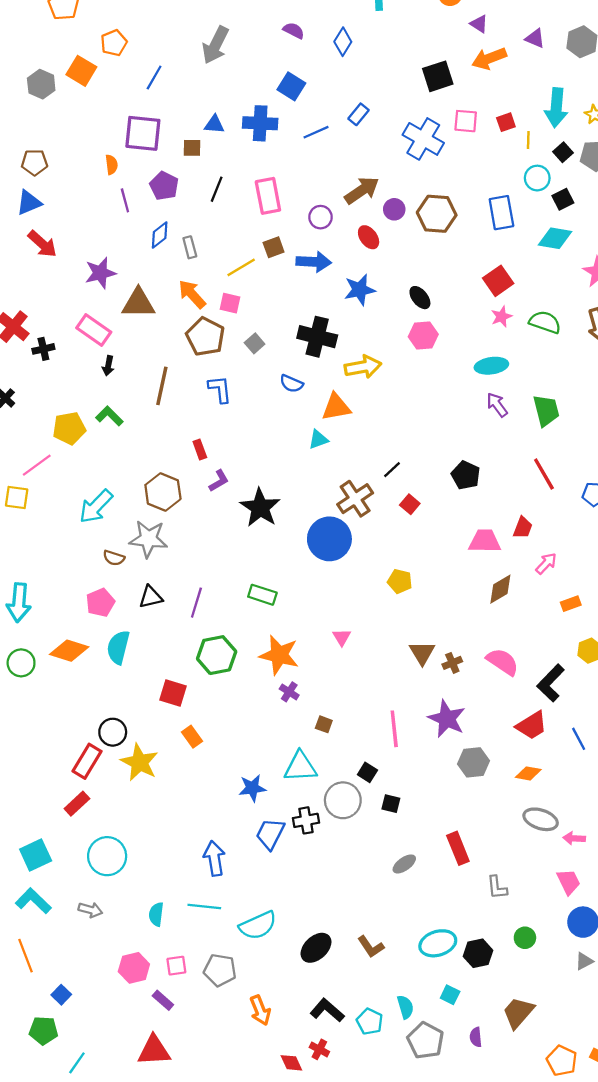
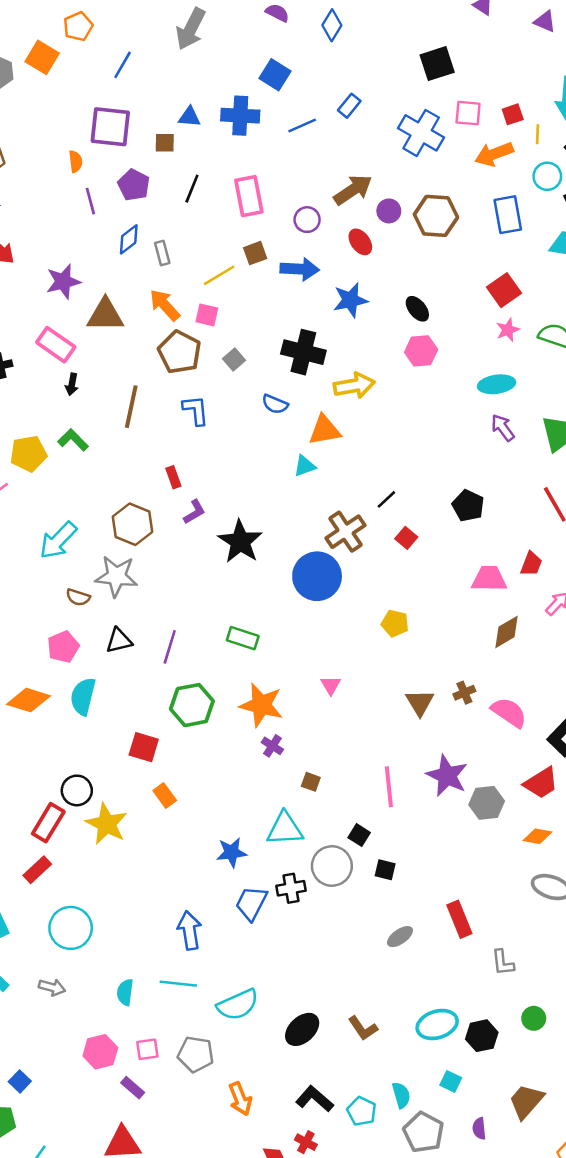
orange arrow: (489, 58) -> (494, 154), moved
brown cross: (452, 663) -> (464, 693), moved
gray hexagon: (474, 762) -> (487, 803), moved

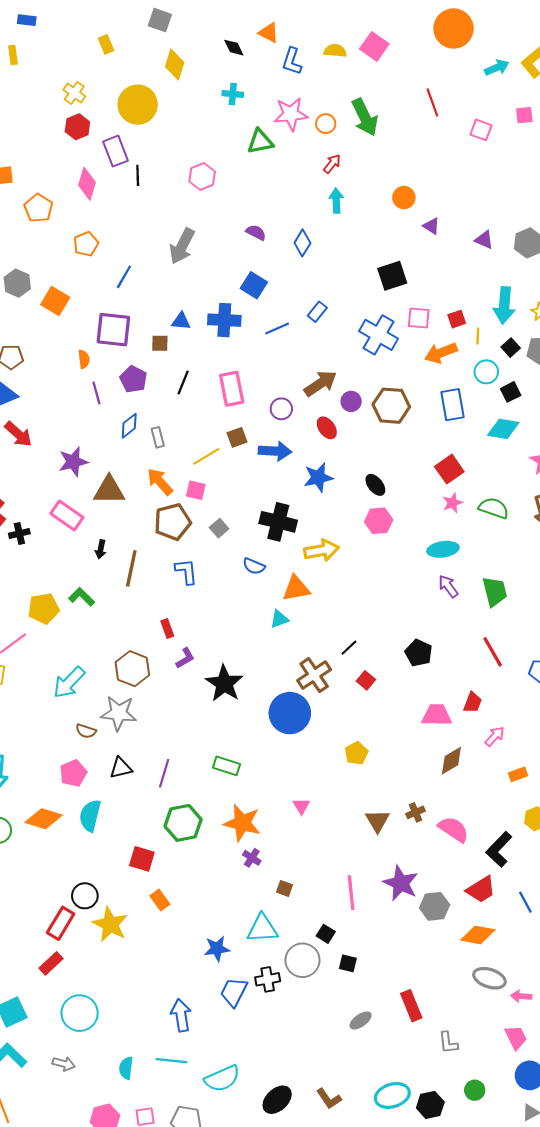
orange square: (42, 57) -> (55, 301), moved
brown pentagon: (180, 352) -> (173, 522), turned 30
black arrow: (72, 384) -> (101, 549), moved
yellow pentagon: (395, 623) -> (356, 753), turned 30
orange diamond: (537, 836) -> (478, 935), size x1.4

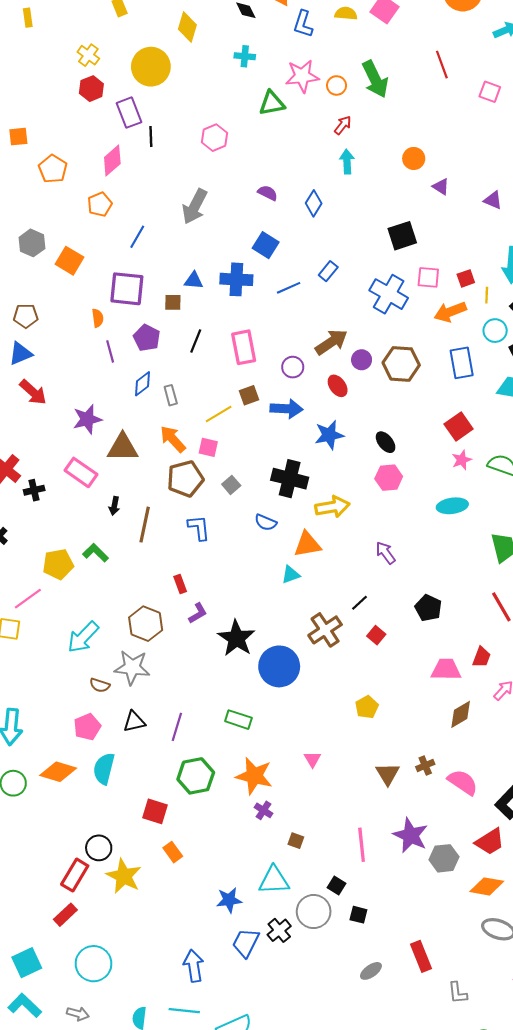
pink diamond: (87, 184) -> (112, 161), moved, turned 32
purple arrow: (448, 586) -> (386, 553), moved
blue circle: (290, 713) -> (279, 666), moved
black cross: (268, 979) -> (279, 930), turned -30

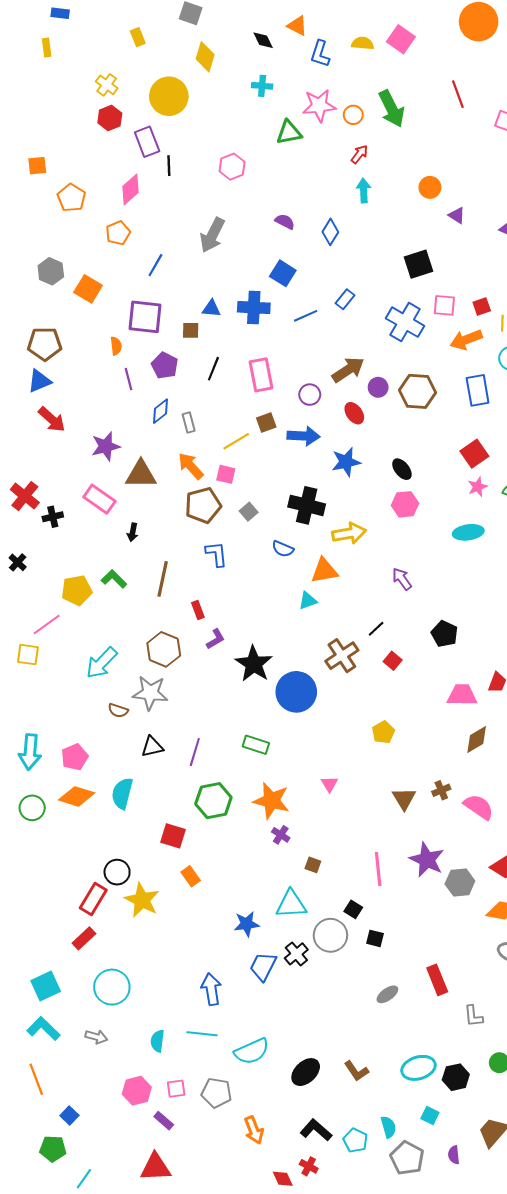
brown pentagon: (26, 316) -> (45, 344), size x1.4
brown line: (145, 525) -> (163, 579), moved
pink pentagon: (87, 727) -> (75, 757), moved

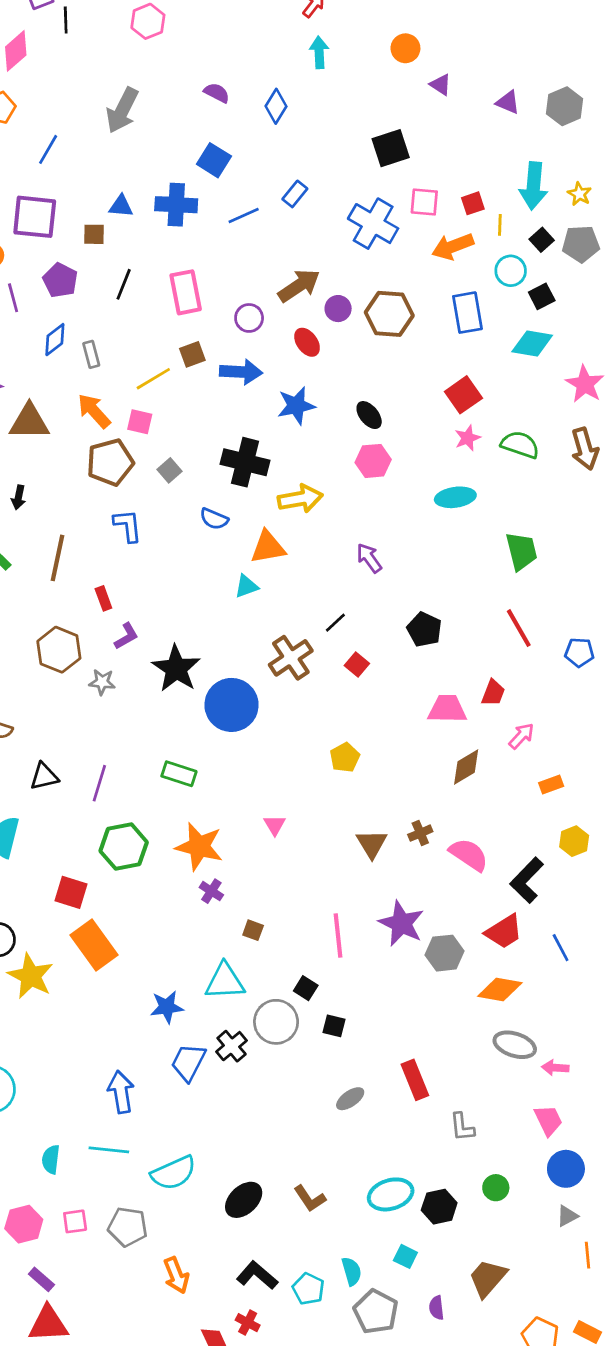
gray star: (150, 693) -> (102, 682), moved, size x0.6
orange rectangle: (191, 876) -> (94, 945), size x1.8
purple rectangle: (164, 1121) -> (41, 1279), moved

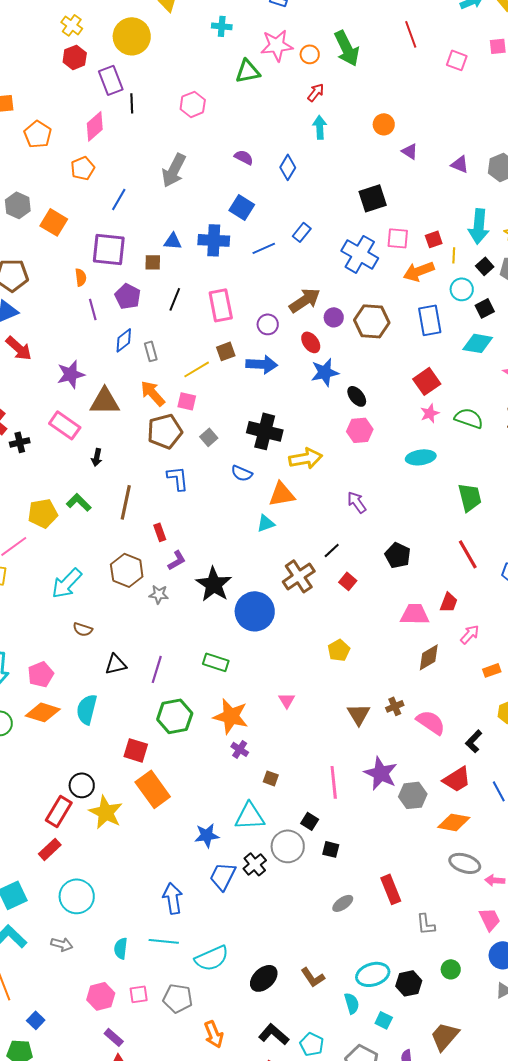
blue star: (296, 406) -> (325, 372), moved
black L-shape: (527, 880) -> (474, 741), size x0.7
cyan semicircle: (352, 1271) -> (352, 1003), moved

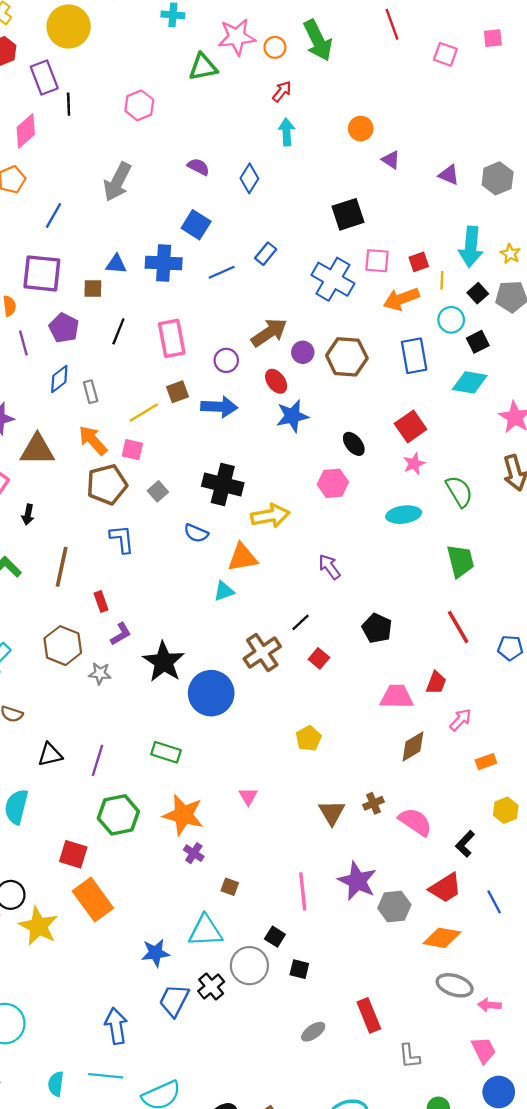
black ellipse: (357, 396) -> (354, 444), moved
green semicircle: (469, 418) -> (459, 491), moved, turned 40

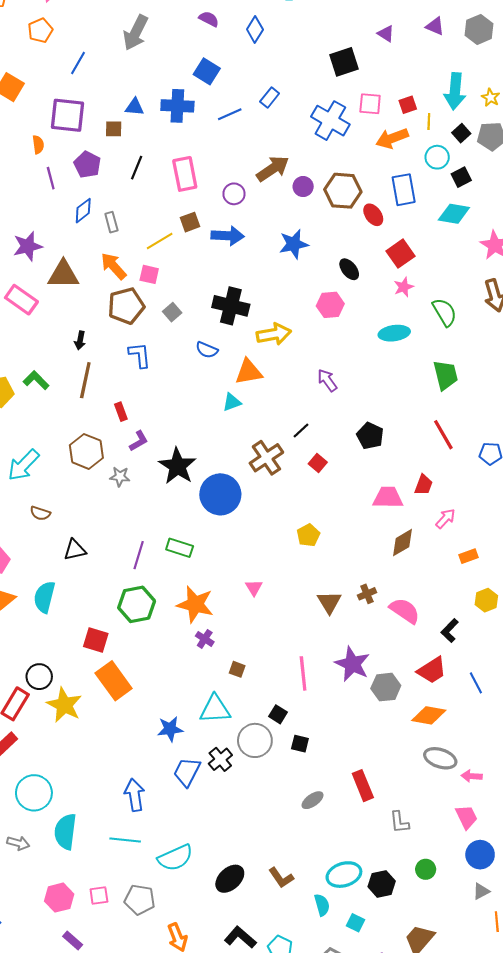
purple triangle: (391, 160) -> (386, 34), moved
red ellipse: (276, 381) -> (373, 215), moved
black arrow: (28, 515) -> (80, 340), moved
purple line: (98, 760) -> (139, 555), moved
cyan semicircle: (56, 1084) -> (65, 832), moved, size x1.6

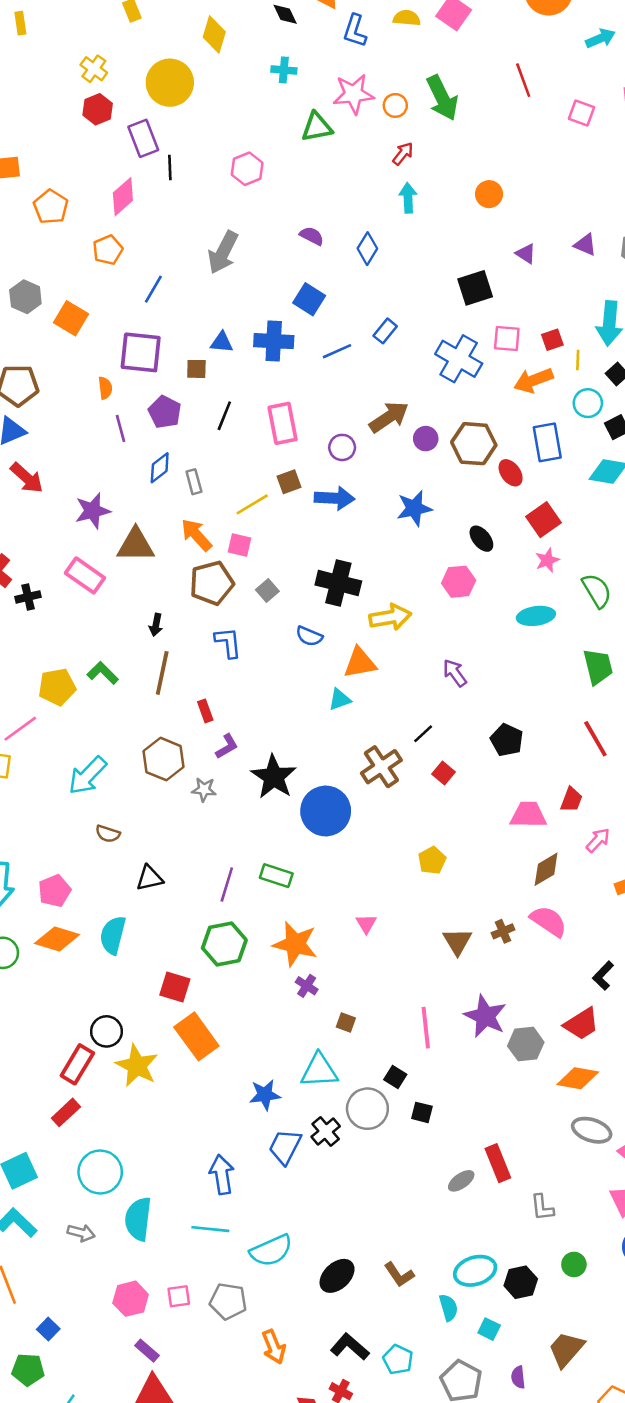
pink semicircle: (405, 611) -> (549, 921), moved
gray ellipse: (313, 800) -> (461, 1181), moved

